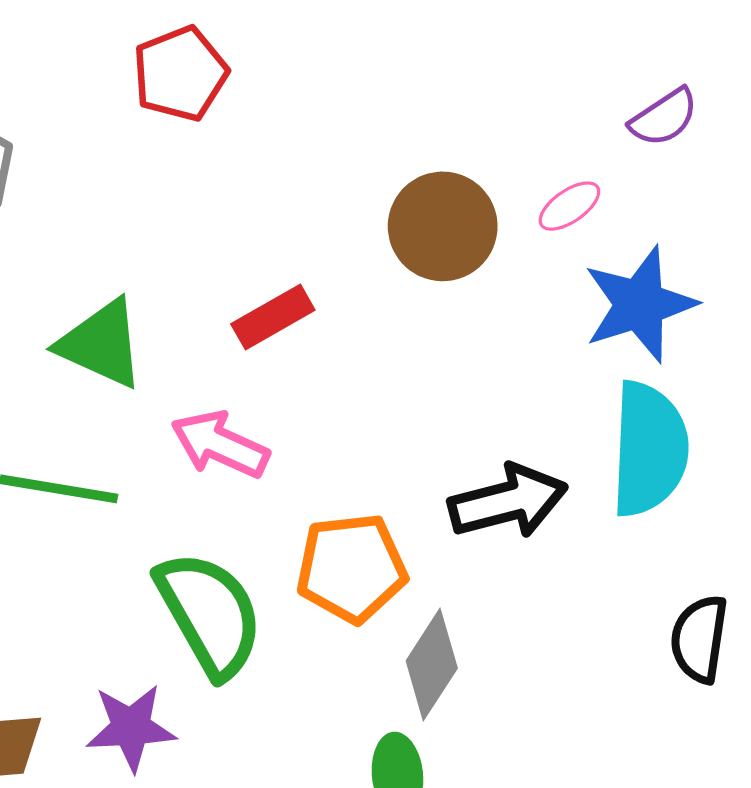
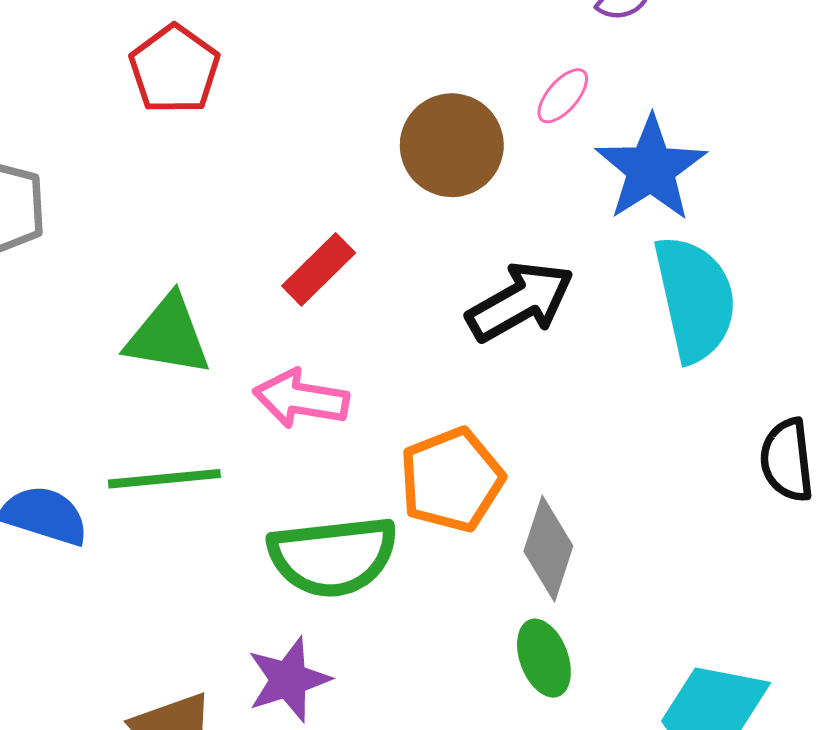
black arrow: (508, 502) -> (520, 302), moved
green semicircle: (210, 614) -> (333, 556), turned 128

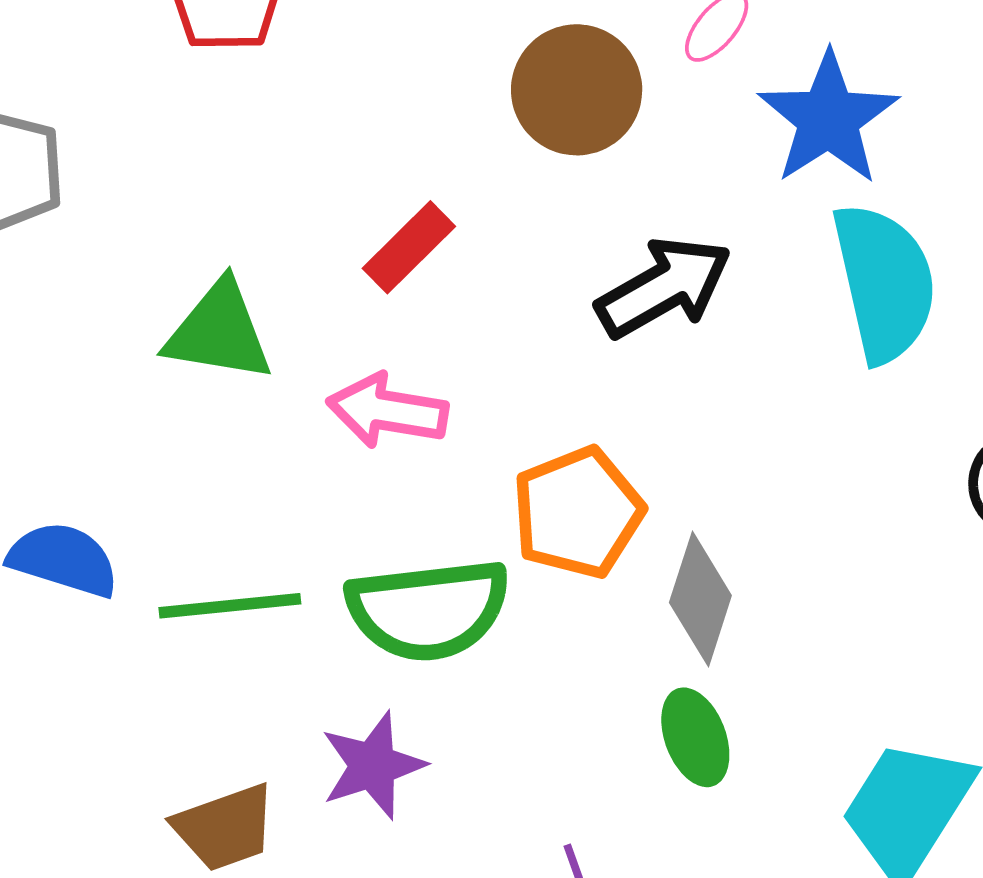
green line: (164, 479) -> (230, 606), moved

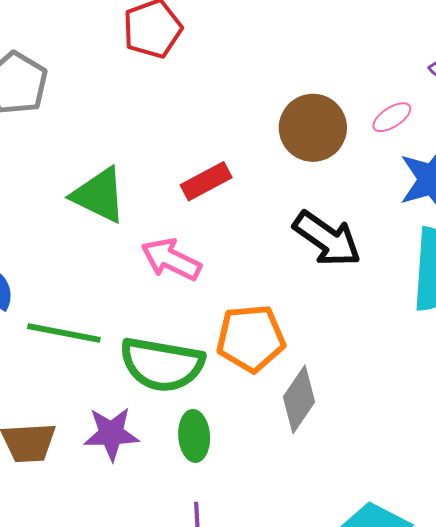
black arrow: (664, 287) -> (327, 239), turned 48
green ellipse: (695, 737) -> (194, 436), moved

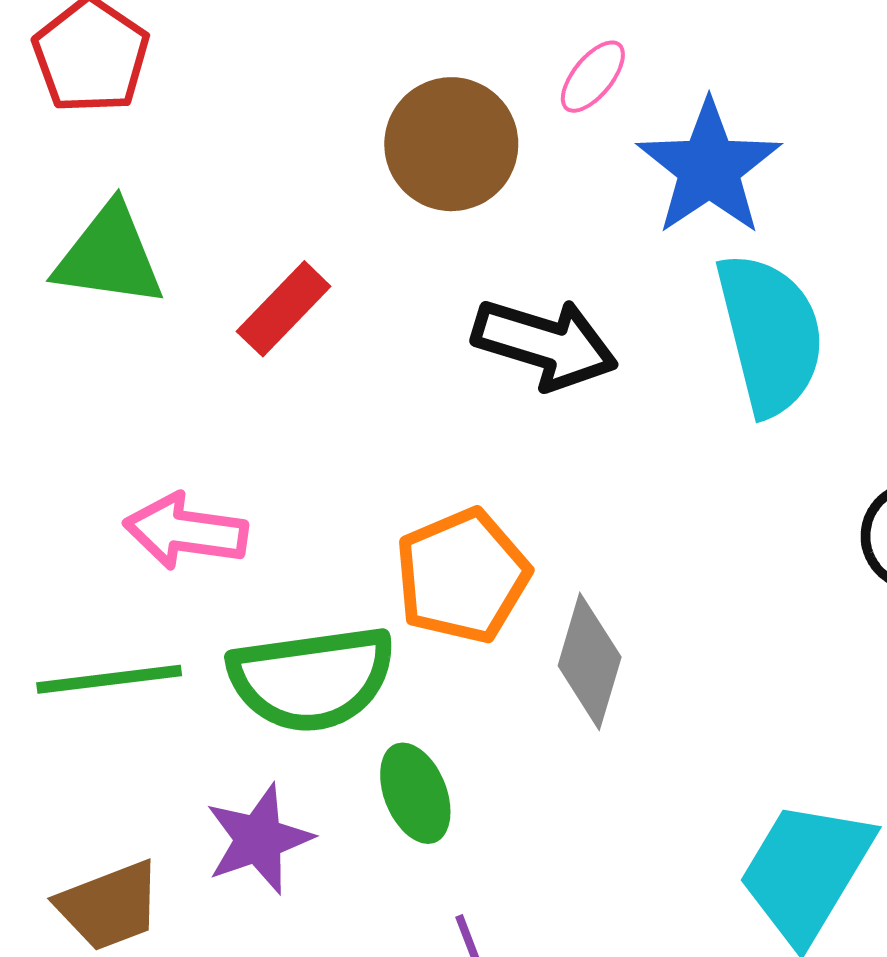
green triangle: (99, 195) -> (109, 256), moved
pink arrow: (171, 259) -> (186, 531), moved

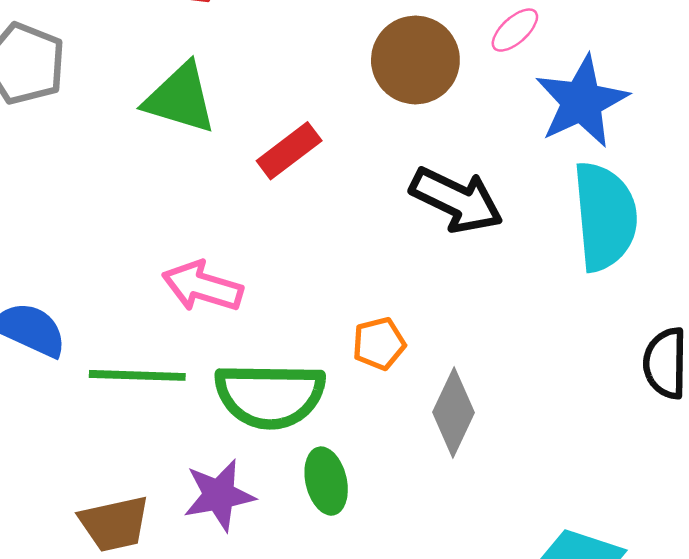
orange pentagon: (462, 576) -> (379, 344), size x0.6

